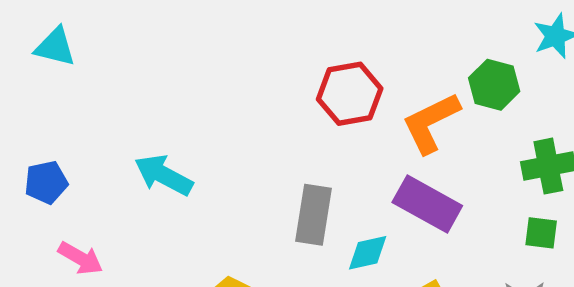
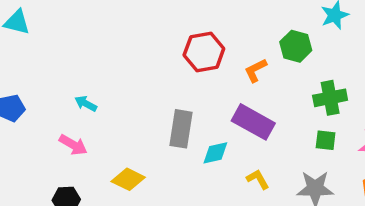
orange L-shape: (431, 123) -> (256, 70), size x0.6
cyan arrow: (164, 175) -> (86, 104), size x0.6
pink arrow: (80, 258) -> (73, 145), moved

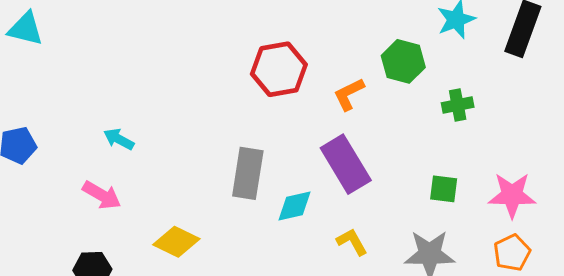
green cross: (330, 98) -> (458, 105), moved, size x0.7
purple rectangle: (253, 122) -> (346, 164), turned 30

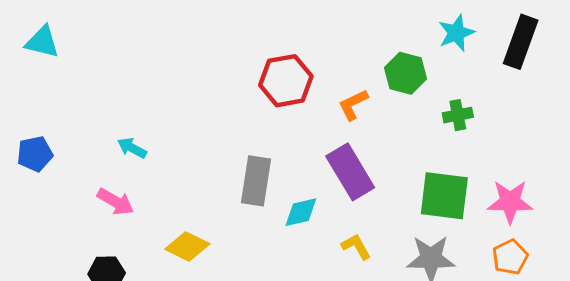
green square: (444, 189) -> (444, 196), size x1.8

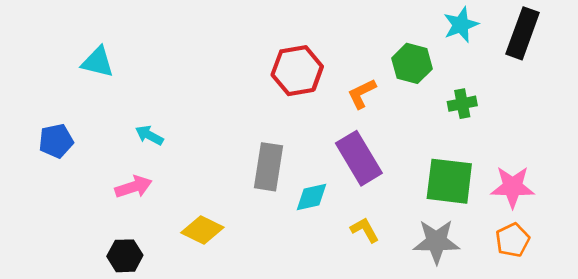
cyan triangle: (42, 42) -> (98, 62), moved
pink arrow: (116, 202) -> (134, 187), turned -48

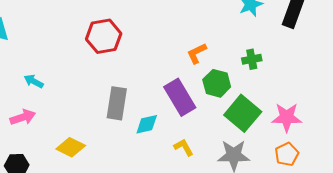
green hexagon: (412, 63) -> (217, 83), moved
red hexagon: (297, 71) -> (104, 36), moved
orange L-shape: (362, 94) -> (197, 53), moved
green square: (449, 181) -> (243, 113), turned 33

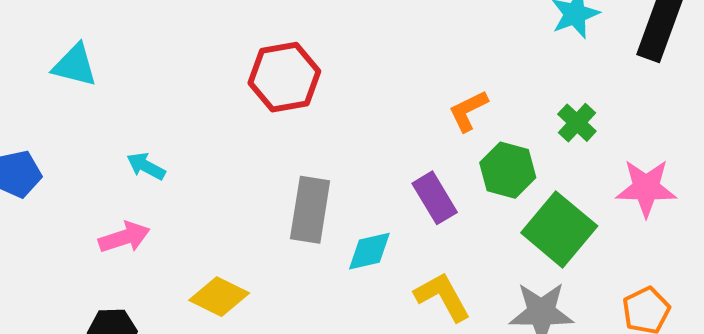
green cross: (252, 59) -> (577, 123), turned -36
purple rectangle: (180, 97) -> (435, 198), size x0.7
pink star: (287, 117) -> (646, 188), moved
yellow L-shape: (184, 147) -> (443, 297), size x1.4

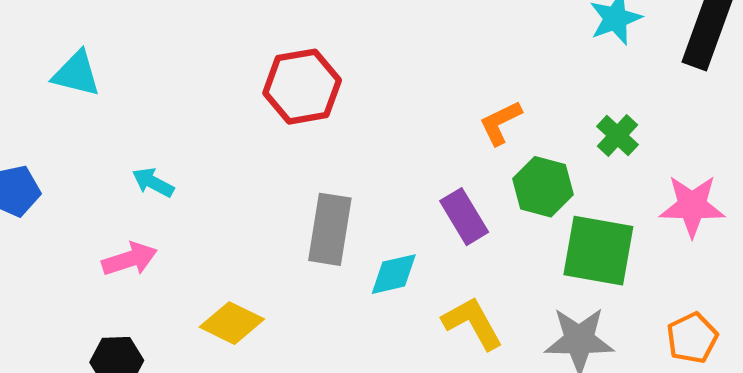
green square: (559, 229) -> (598, 251), turned -30

